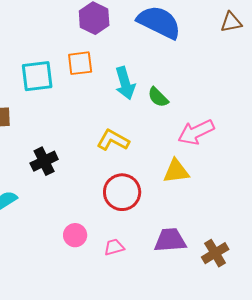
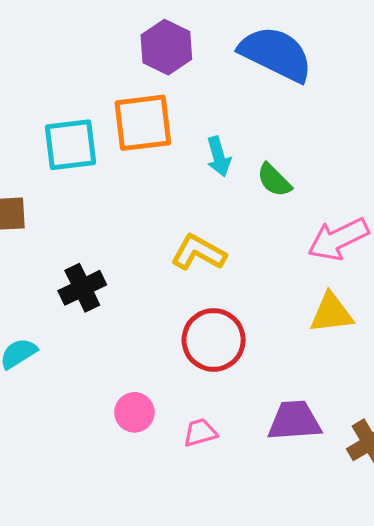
orange square: (80, 63) -> (143, 123), size x1.4
cyan arrow: (125, 83) -> (219, 157), size x0.7
yellow triangle: (176, 171) -> (331, 313), moved

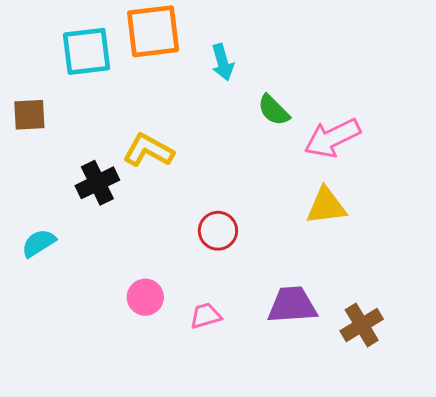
green semicircle: (274, 180) -> (274, 110), moved
yellow L-shape: (198, 252) -> (148, 150), moved
red circle: (214, 340) -> (218, 231), size x0.7

